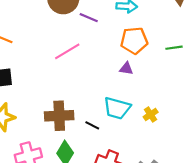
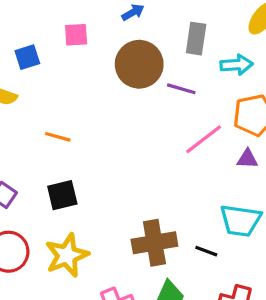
pink line: (67, 51) -> (204, 139), moved

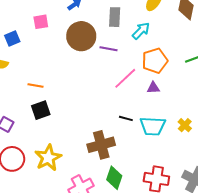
cyan arrow: (236, 65) -> (141, 31), turned -36
black square: (62, 195) -> (41, 110), moved
black line: (206, 251) -> (126, 118), moved

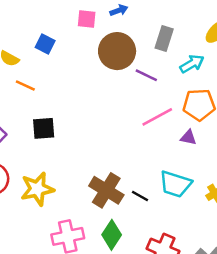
pink square: (41, 22) -> (87, 19), moved
blue square: (12, 38) -> (45, 44), moved, turned 35
orange line: (36, 86) -> (25, 86), moved
black line: (126, 118) -> (140, 196), moved
brown cross: (101, 145) -> (106, 190), turned 32

